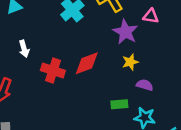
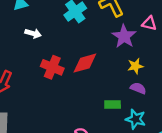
white arrow: (24, 49) -> (33, 33), moved, turned -63
yellow star: (130, 62) -> (135, 66), moved

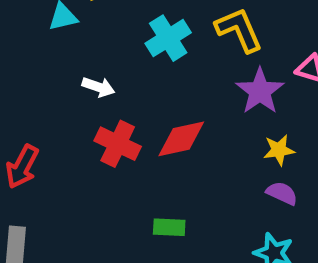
white arrow: (33, 33) -> (98, 87), moved
green rectangle: (113, 105) -> (169, 227), moved

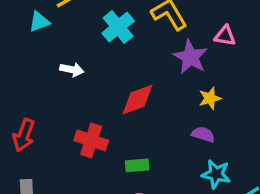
red cross: (118, 144) -> (91, 140), moved
purple semicircle: (282, 193) -> (203, 134), moved

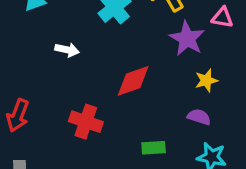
green rectangle: (137, 165) -> (154, 148), moved

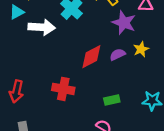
white arrow: (67, 50) -> (42, 27), moved, size x1.6
purple semicircle: (199, 117) -> (118, 54), moved, turned -35

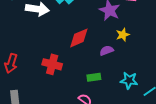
purple semicircle: (118, 54) -> (107, 51), moved

